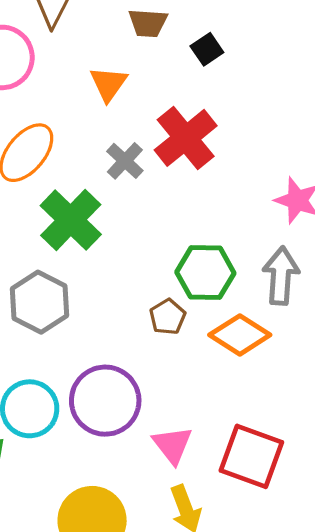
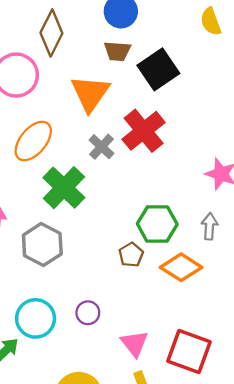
black square: (207, 49) -> (158, 69), size x1.8
orange triangle: (108, 84) -> (90, 93), size x1.5
gray arrow: (281, 276) -> (210, 226), size x0.7
purple circle: (105, 401) -> (88, 313), size x0.5

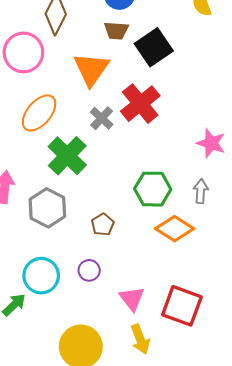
brown pentagon: (131, 255) -> (103, 225), moved

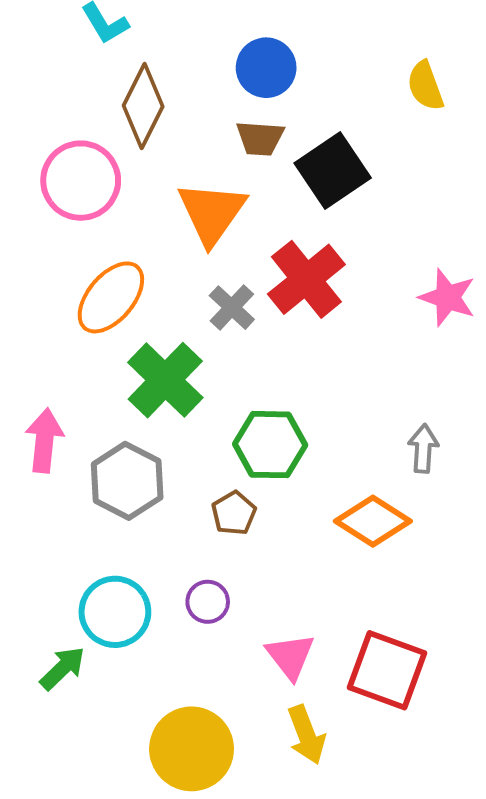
pink star: (211, 143) -> (447, 297), moved
green hexagon: (153, 189) -> (270, 445), moved

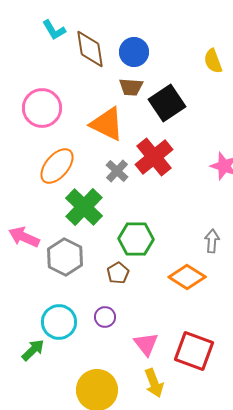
brown diamond: (143, 106) -> (90, 49), moved, turned -36
orange triangle: (212, 213) -> (107, 124), turned -39
pink arrow: (44, 441) -> (24, 237), turned -72

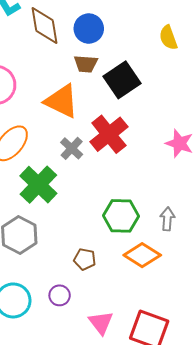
green hexagon: (136, 239) -> (121, 216), moved
brown pentagon: (118, 273) -> (85, 259), moved, turned -30

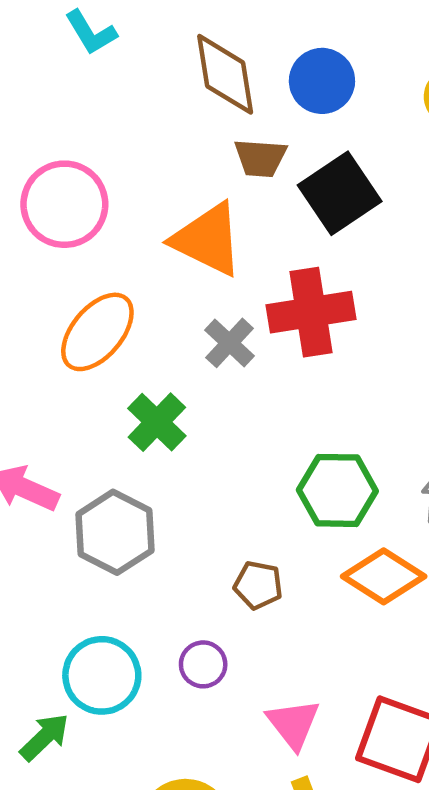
brown diamond: (44, 25) -> (225, 74), moved
blue circle: (89, 29) -> (322, 81), moved
red cross: (109, 134) -> (311, 312), turned 30
green cross: (38, 185) -> (157, 422), size x0.7

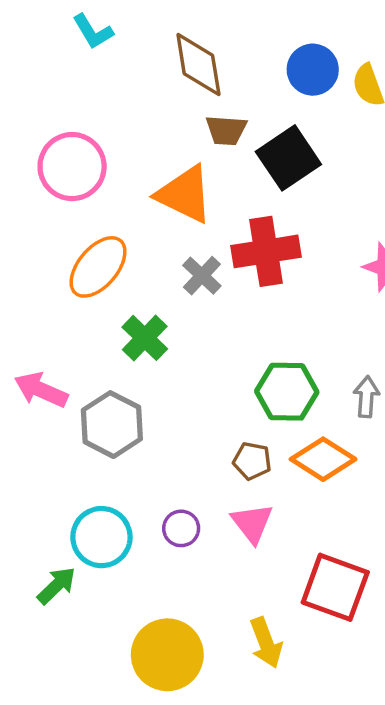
blue circle: (322, 81) -> (313, 70), moved
brown pentagon: (258, 585) -> (252, 461), moved
pink triangle: (293, 724) -> (252, 523), moved

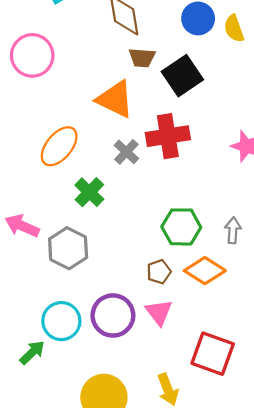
pink circle: (72, 167) -> (32, 55), moved
brown pentagon: (252, 461) -> (159, 272), turned -30
purple circle: (181, 528) -> (113, 315), size x1.8

